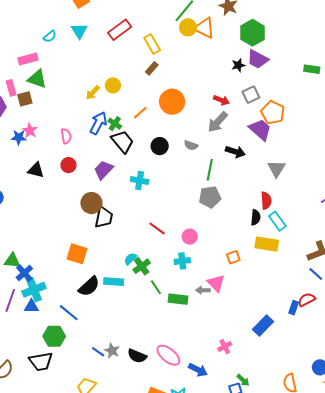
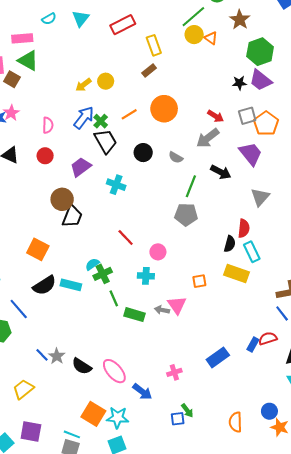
orange triangle: (204, 28) -> (211, 38), size x0.6
brown square: (25, 99) -> (12, 79), turned 35
orange pentagon: (273, 113) -> (266, 123), moved

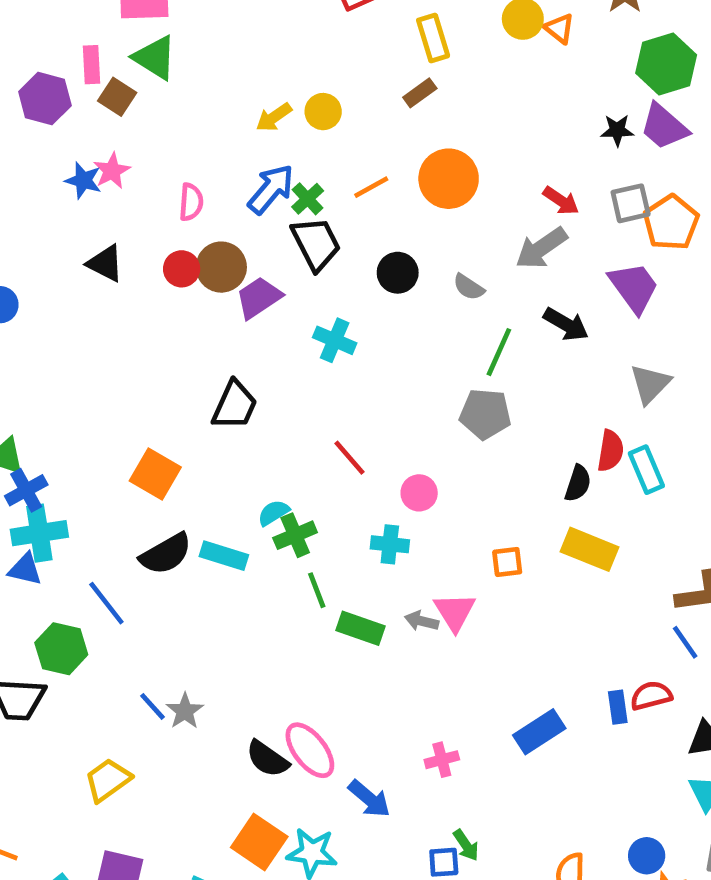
brown circle: (62, 199) -> (221, 267), moved
cyan rectangle: (252, 252) -> (646, 470), moved
blue rectangle: (253, 344) -> (618, 707), turned -40
black semicircle: (82, 366) -> (267, 759), moved

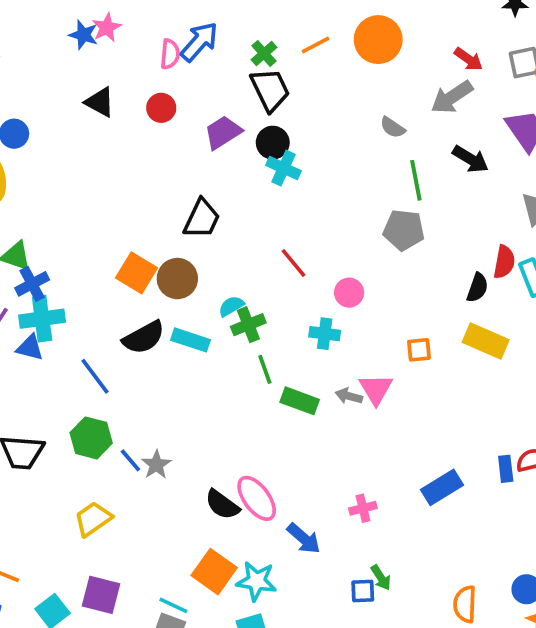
blue arrow: (271, 189) -> (199, 42), moved
brown circle: (221, 267) -> (177, 279), moved
black circle: (398, 273) -> (273, 143), moved
green line: (499, 352) -> (416, 180), turned -36
green hexagon: (61, 649) -> (91, 438), moved

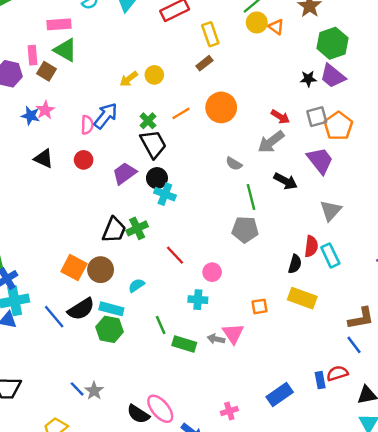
green cross: (248, 325) -> (137, 228), moved
blue line: (95, 376) -> (54, 317), moved
green hexagon: (91, 438) -> (109, 329), moved

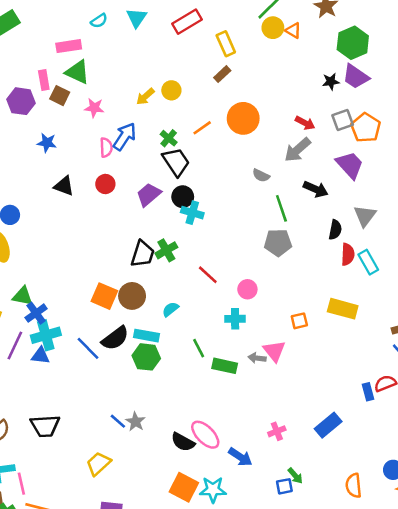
pink star: (45, 110) -> (94, 108), moved, turned -30
black semicircle: (295, 264) -> (335, 230), moved
blue rectangle: (280, 394) -> (328, 425), moved

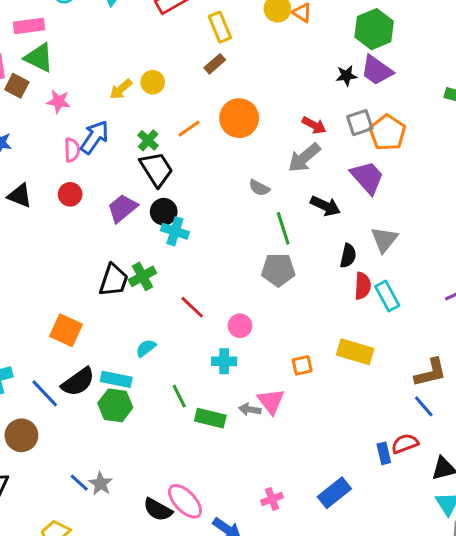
brown circle: (132, 296) -> (21, 435), moved

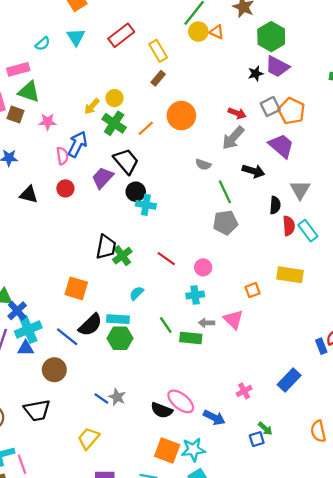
green cross: (148, 140) -> (114, 123), moved, size x1.5
purple trapezoid: (122, 208) -> (103, 178), moved
green cross: (142, 276) -> (122, 256), moved
gray arrow: (250, 409) -> (207, 323), moved

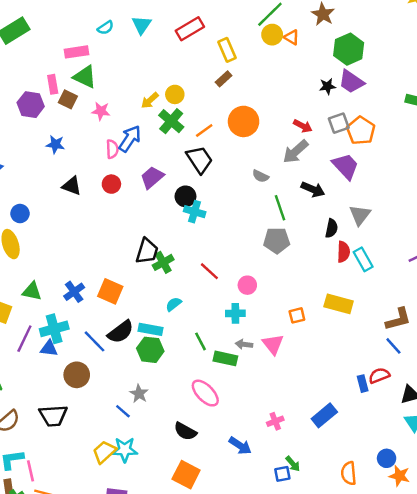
black trapezoid: (126, 161) -> (199, 160), moved
blue cross: (17, 311) -> (74, 292), moved
gray star: (117, 397) -> (139, 394), moved
pink ellipse: (181, 401) -> (205, 393), moved
cyan star: (193, 450) -> (125, 450), moved

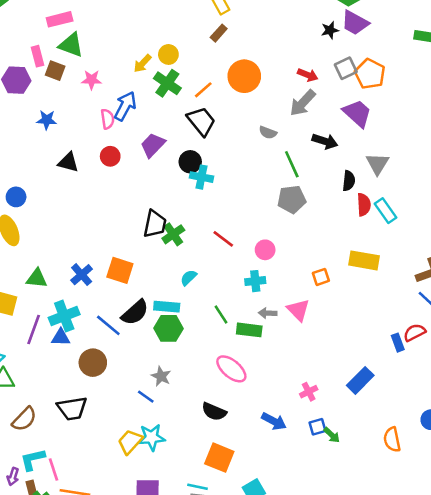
blue square: (282, 474) -> (318, 427), moved

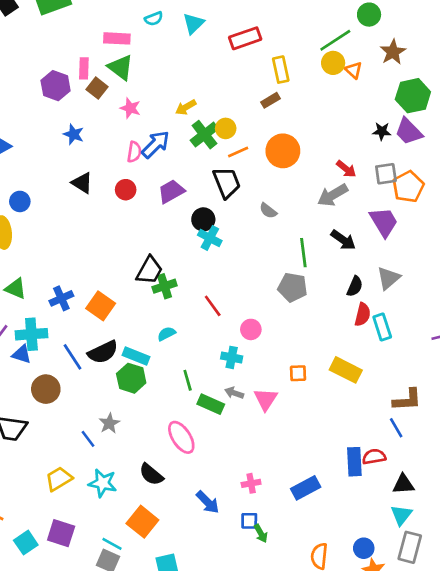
yellow circle: (168, 54) -> (226, 128), moved
gray semicircle: (268, 133) -> (268, 211), moved
blue rectangle: (398, 343) -> (354, 462), size x1.5
cyan star: (152, 437) -> (103, 483), moved

